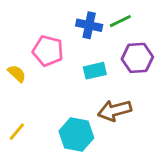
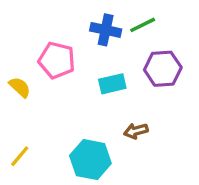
brown arrow: (115, 110) -> (136, 131), size x0.6

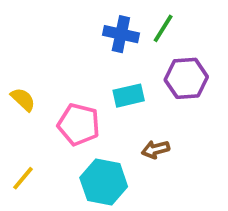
green line: (143, 25) -> (163, 28), turned -32
pink pentagon: (57, 60) -> (79, 124), moved

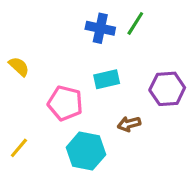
purple hexagon: (186, 78) -> (167, 89), moved
yellow semicircle: (23, 99) -> (19, 67), moved

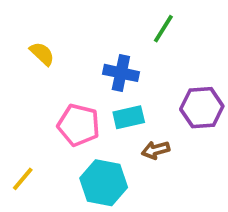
blue cross: (100, 28) -> (121, 73), moved
yellow semicircle: (19, 67) -> (42, 54), moved
cyan rectangle: (107, 79) -> (129, 117), moved

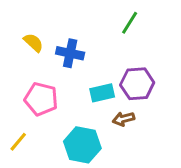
blue cross: (121, 73) -> (70, 53), moved
purple hexagon: (202, 108) -> (137, 84), moved
pink pentagon: (79, 125) -> (41, 99), moved

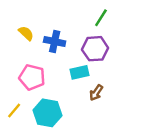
purple hexagon: (137, 84) -> (95, 49), moved
brown arrow: (123, 119) -> (96, 93), turned -42
cyan hexagon: (82, 145) -> (47, 113), moved

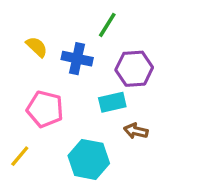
green line: (101, 18) -> (107, 25), moved
brown arrow: (96, 93) -> (136, 131), turned 70
cyan hexagon: (47, 113) -> (89, 159), moved

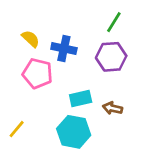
green line: (107, 25) -> (114, 22), moved
cyan rectangle: (112, 102) -> (81, 99), moved
pink pentagon: (45, 109) -> (38, 73), moved

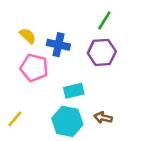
brown arrow: (113, 108) -> (103, 118), moved

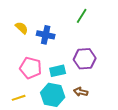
purple hexagon: (102, 52) -> (85, 59), moved
pink pentagon: (34, 68) -> (31, 68), moved
yellow line: (15, 119) -> (19, 98), moved, turned 32

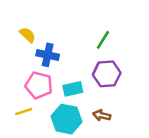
green line: (82, 16) -> (103, 40), moved
blue cross: (46, 35) -> (48, 55), moved
yellow line: (19, 98) -> (24, 112), moved

